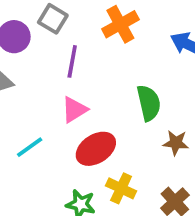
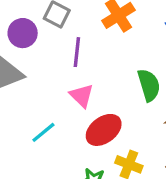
pink triangle: (74, 110) -> (82, 96), turned -40

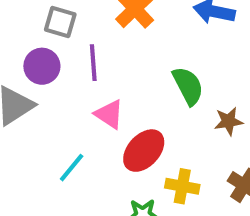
purple circle: (23, 33) -> (42, 66), moved

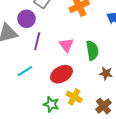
purple line: (93, 63) -> (37, 41), moved
pink triangle: (109, 114) -> (66, 45), moved

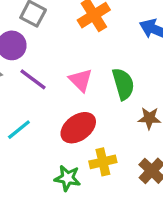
purple line: (37, 41) -> (33, 79), turned -60
yellow cross: (74, 97) -> (103, 162), turned -35

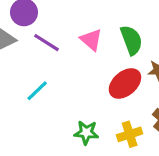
red ellipse: (78, 128) -> (125, 83), moved
yellow cross: (103, 162) -> (130, 134), moved

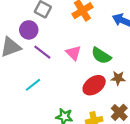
green semicircle: (131, 40) -> (101, 56), turned 138

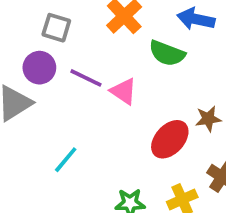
purple line: (42, 52) -> (86, 78), moved
green semicircle: (101, 56) -> (167, 53), moved

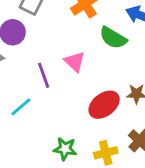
purple line: (86, 78) -> (44, 75), moved, turned 35

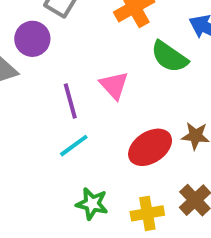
cyan line: (21, 107) -> (74, 146), moved

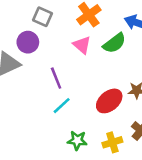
green semicircle: (169, 57) -> (114, 43), turned -65
pink triangle: (114, 85) -> (82, 45), moved

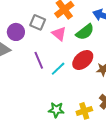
gray square: (42, 17) -> (38, 22), moved
red ellipse: (109, 101) -> (83, 60), moved
cyan line: (62, 106) -> (58, 69), moved

